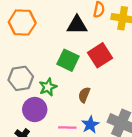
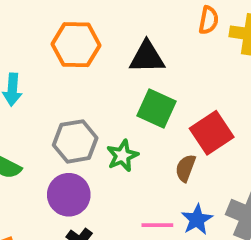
black triangle: (77, 25) -> (147, 57), moved
red square: (100, 55) -> (212, 133), moved
purple circle: (35, 110) -> (69, 195), moved

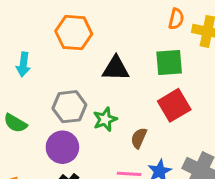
black triangle: (147, 57) -> (116, 68), moved
green square: (156, 109) -> (169, 63), moved, turned -32
brown semicircle: (186, 168) -> (139, 138), moved

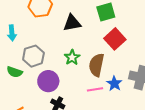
gray hexagon: (69, 107) -> (33, 56), moved
brown semicircle: (139, 138) -> (96, 65), size x1.6

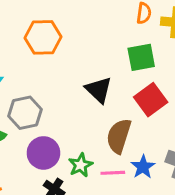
black triangle: (72, 23) -> (99, 90), moved, turned 48
green star: (72, 57) -> (81, 165), moved

